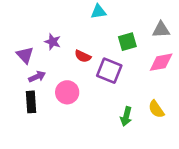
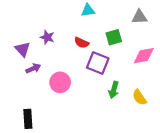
gray triangle: (161, 30) -> (139, 17), moved
red semicircle: (83, 56) -> (82, 43), moved
black rectangle: (31, 102) -> (28, 119), moved
green arrow: (126, 116) -> (114, 90), moved

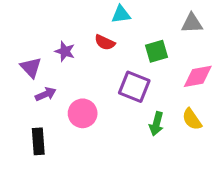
red semicircle: (82, 43) -> (105, 42), moved
yellow semicircle: (139, 97) -> (192, 119), moved
black rectangle: (28, 119) -> (38, 141), moved

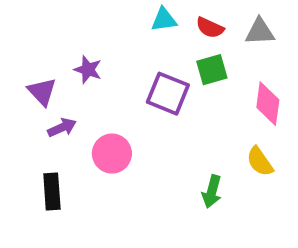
red semicircle: (105, 42) -> (210, 28), moved
pink diamond: (198, 76) -> (268, 104), turned -72
purple square: (134, 87) -> (168, 94), moved
green arrow: (156, 124) -> (212, 192), moved

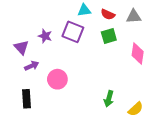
purple square: (168, 94) -> (73, 32), moved
yellow semicircle: (260, 162) -> (136, 109), moved, turned -98

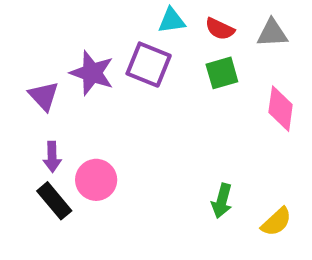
purple star: (45, 36) -> (92, 73), size x1.5
purple arrow: (32, 66) -> (52, 157), moved, turned 112
pink circle: (57, 79) -> (96, 180), moved
black rectangle: (27, 99) -> (54, 201), turned -36

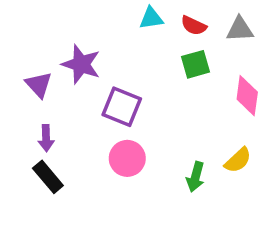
purple square: (149, 65) -> (122, 107), moved
pink circle: (96, 180) -> (127, 158), moved
yellow semicircle: (276, 222) -> (238, 160), moved

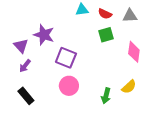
purple arrow: (46, 138) -> (25, 66), moved, turned 40

